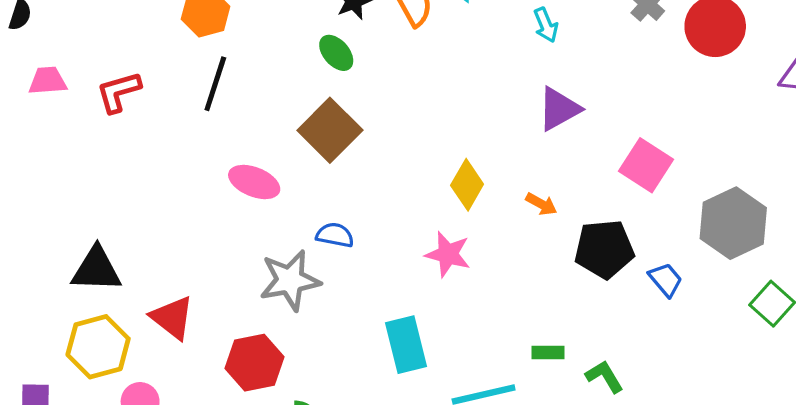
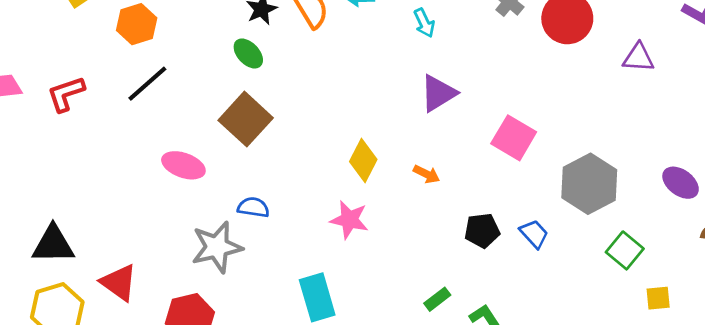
black line: (215, 84) -> (147, 84), turned 33
black pentagon: (604, 249) -> (482, 231), moved, size x0.7
green rectangle: (548, 352) -> (437, 299), turned -35

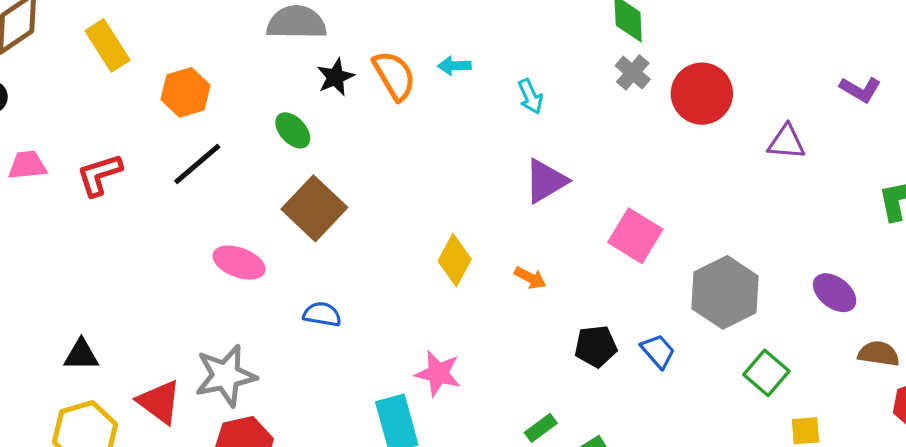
green ellipse: (248, 53) -> (293, 130), moved
pink star: (349, 220) -> (438, 373), moved
black triangle: (53, 244) -> (81, 355), size x0.7
gray star: (217, 247) -> (226, 376), moved

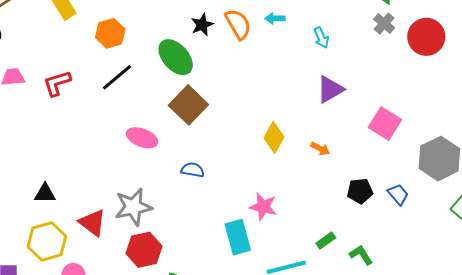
green ellipse: (293, 130) -> (176, 57), size x1.6

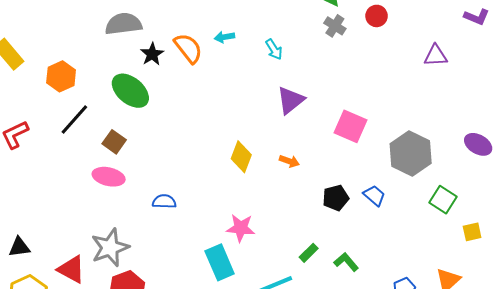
red circle: (426, 37) -> (377, 16), moved, size x0.6
brown square: (188, 105) -> (114, 142), moved, size x0.6

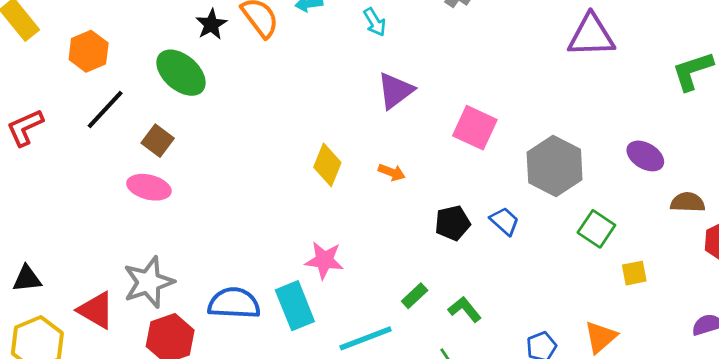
purple triangle: (436, 56) -> (591, 36), size x1.5
blue semicircle: (164, 201) -> (234, 303), moved, size x1.6

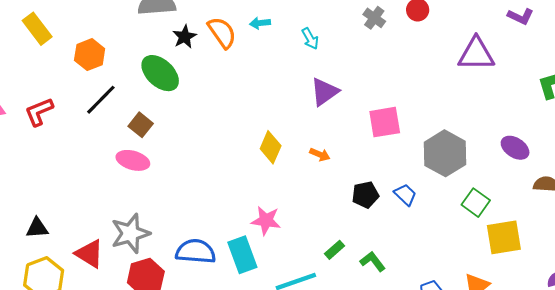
pink square: (475, 128) -> (385, 122), turned -36
yellow square: (634, 273) -> (504, 237), size x1.8

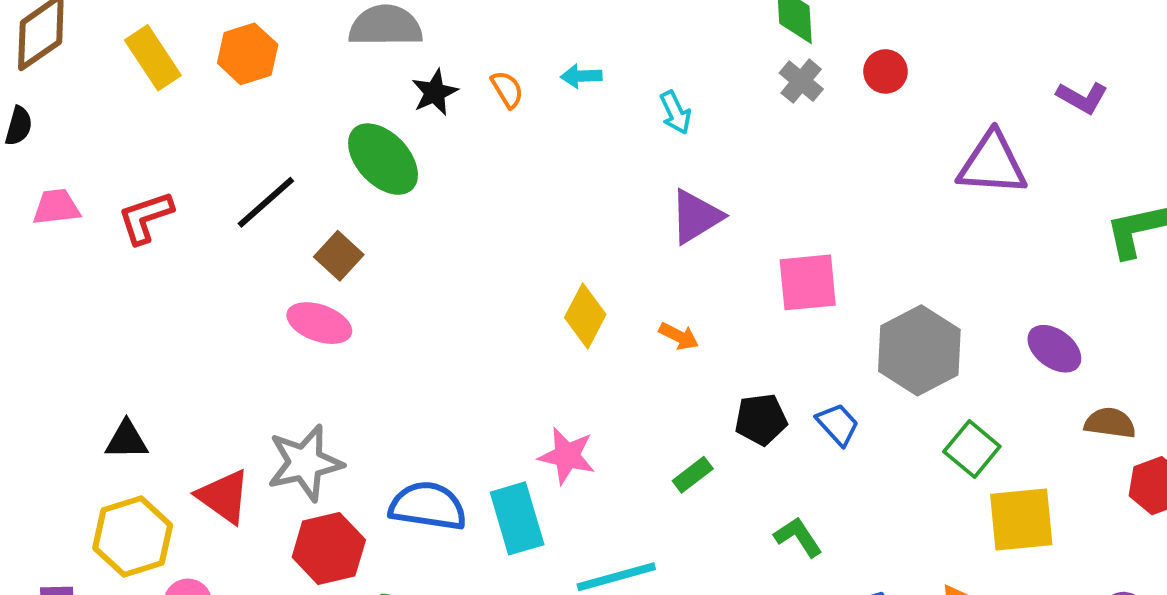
orange semicircle: (222, 33) -> (507, 89), size x0.6
orange hexagon: (90, 55) -> (248, 54), moved
green rectangle: (335, 250) -> (693, 475), moved
green L-shape: (373, 261) -> (798, 537), moved

